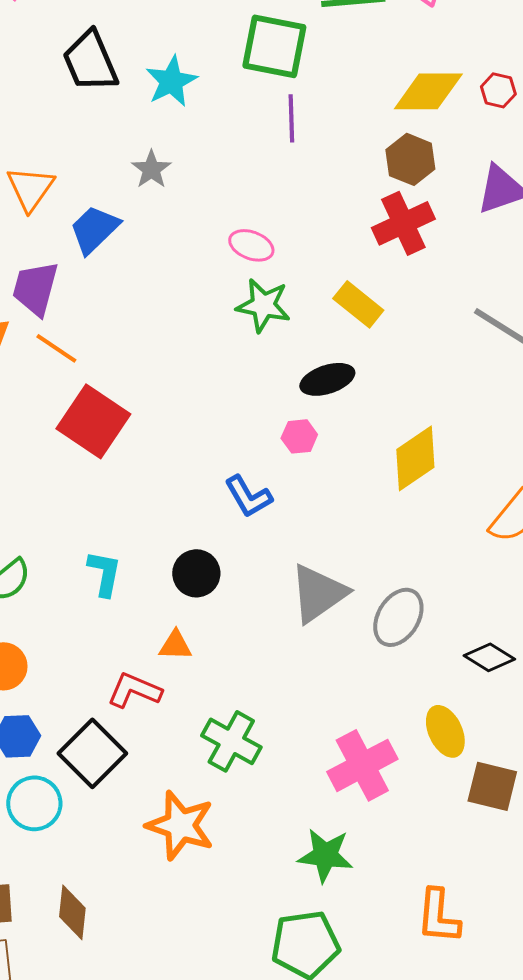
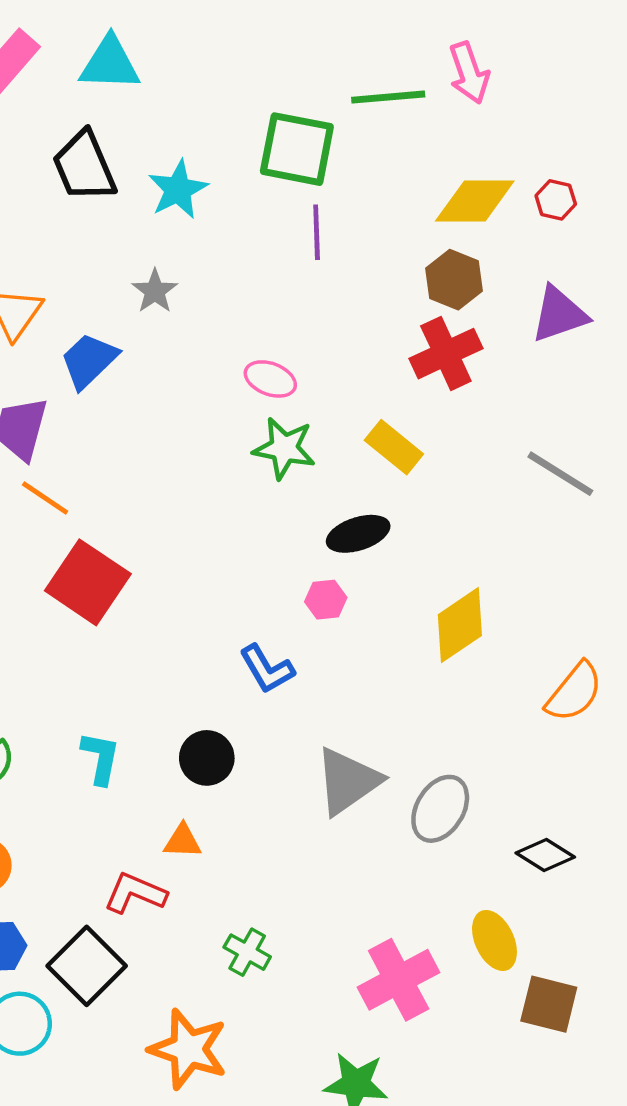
green cross: (231, 741) -> (247, 952), size x0.7

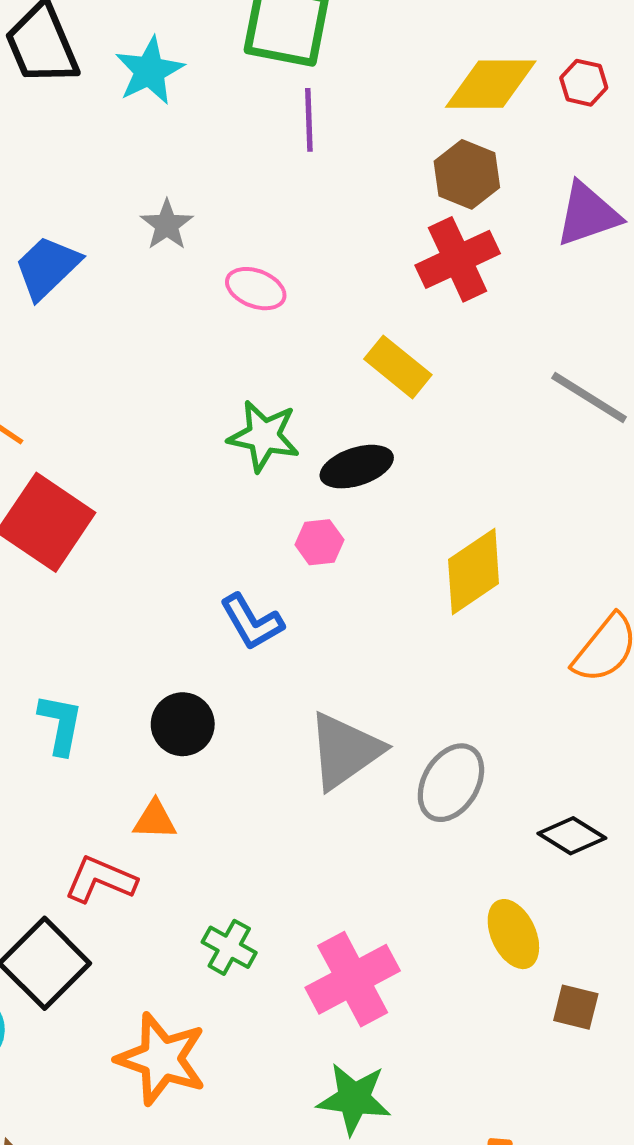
gray star: (155, 291) -> (167, 225), moved
green star: (284, 448) -> (264, 436), moved
pink cross: (399, 980) -> (353, 979), moved
brown square: (549, 1004) -> (576, 1007), size x0.7

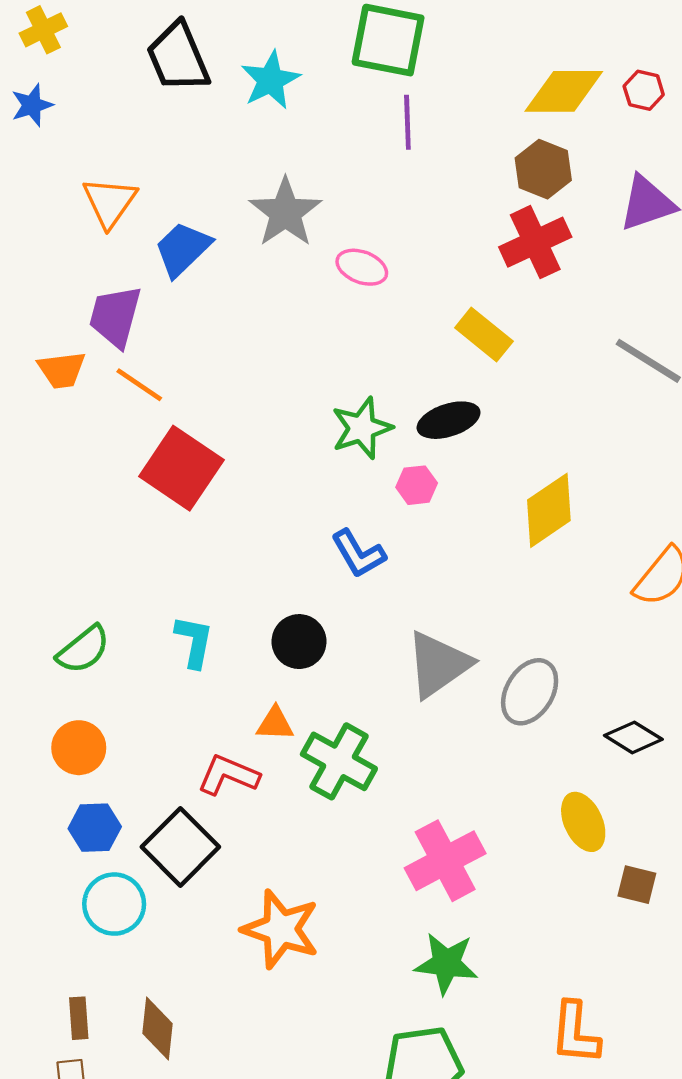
gray star: (167, 225) -> (285, 212), size x1.6
green star: (264, 436) -> (362, 428), moved, turned -30
green cross: (229, 947) -> (339, 761), moved, size x1.6

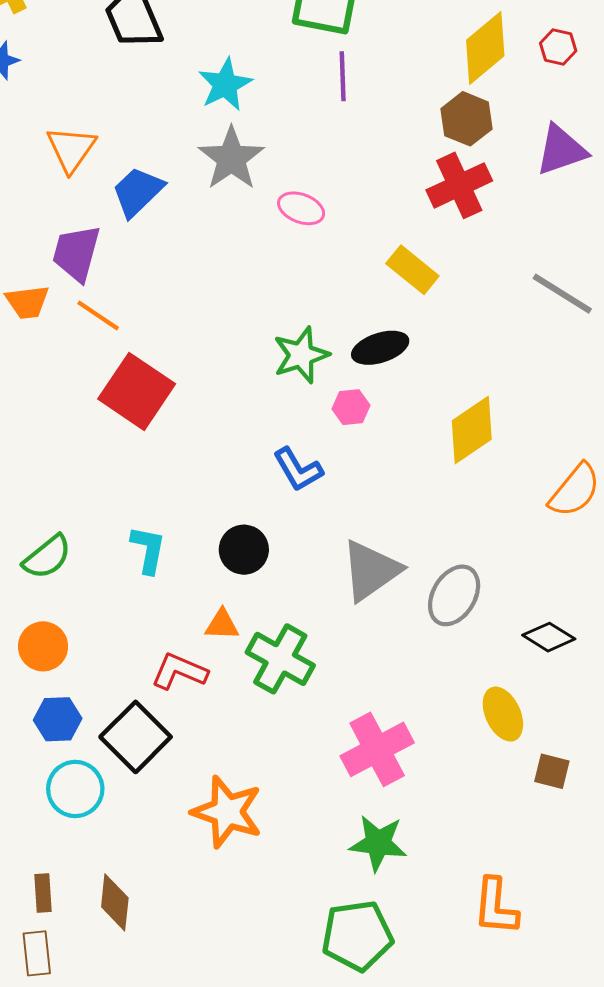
cyan star: (270, 80) -> (225, 84), moved
yellow diamond: (564, 91) -> (485, 48), turned -40

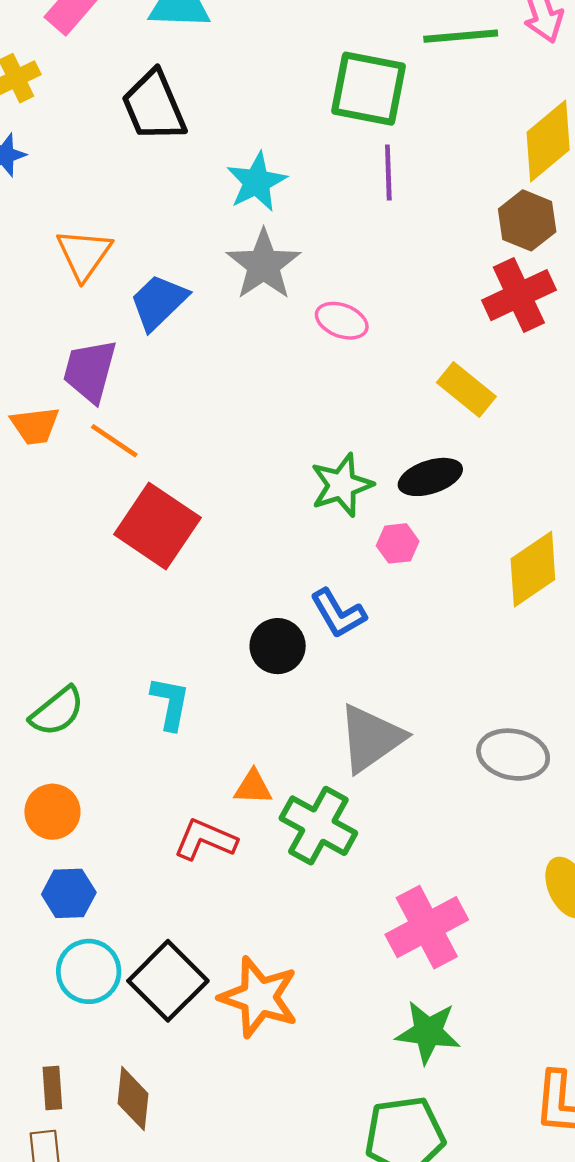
black circle: (244, 550) -> (278, 646), moved
gray triangle: (371, 570) -> (371, 738), moved
gray ellipse: (454, 595) -> (513, 755), turned 70
black square: (136, 737) -> (168, 981), moved

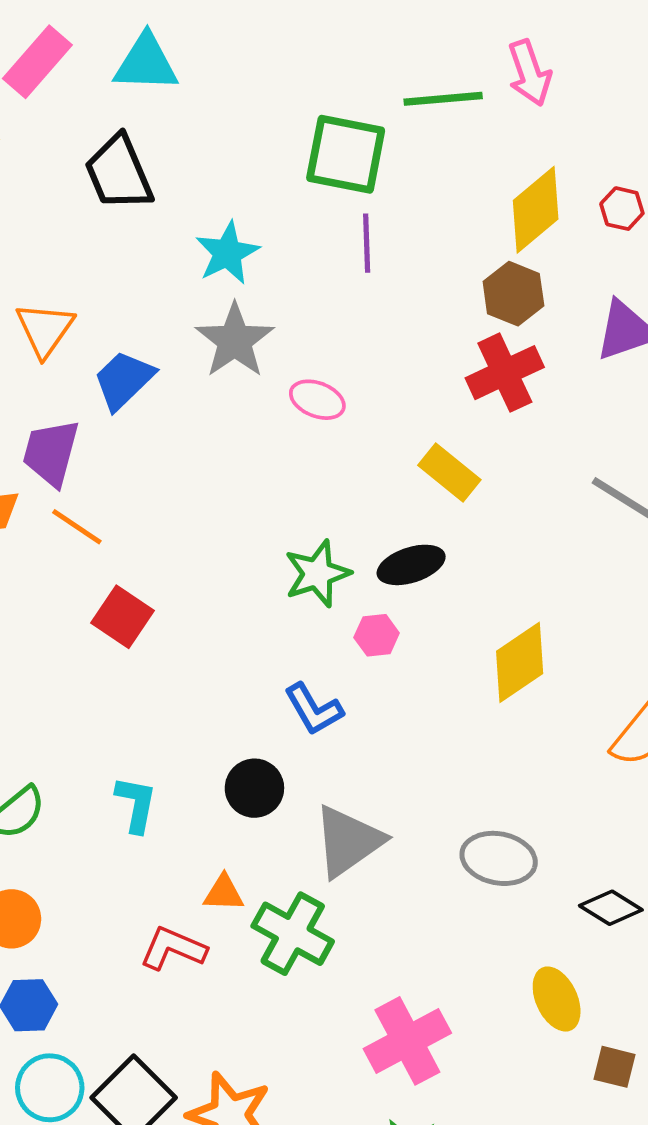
red square: (157, 526) -> (122, 617), size x0.7
black circle: (278, 646) -> (254, 788), moved

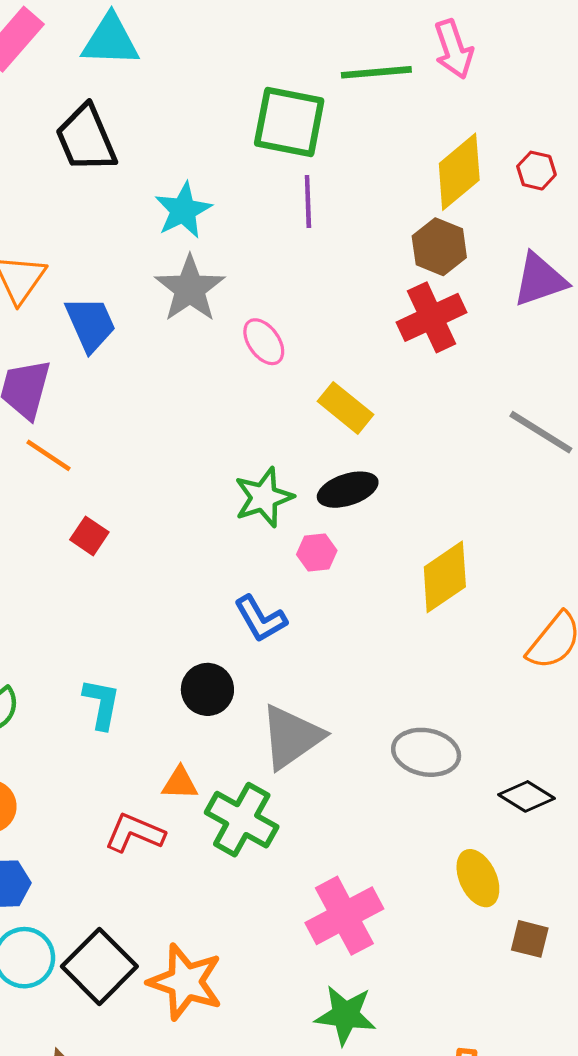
blue trapezoid: (124, 380) -> (90, 324), turned 110
pink ellipse: (317, 400) -> (264, 342), turned 33
yellow rectangle: (449, 472) -> (345, 408), moved
red square: (122, 617) -> (89, 536), size x0.7

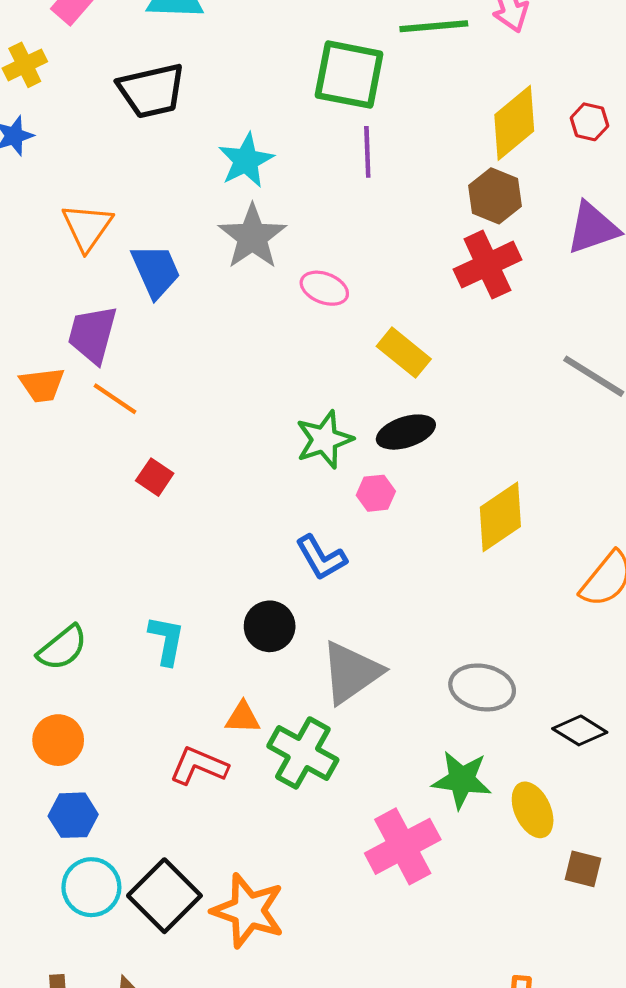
black trapezoid: (86, 139) -> (152, 91), turned -80
pink ellipse: (264, 342) -> (324, 288), turned -33
green star: (345, 1015) -> (462, 780), moved

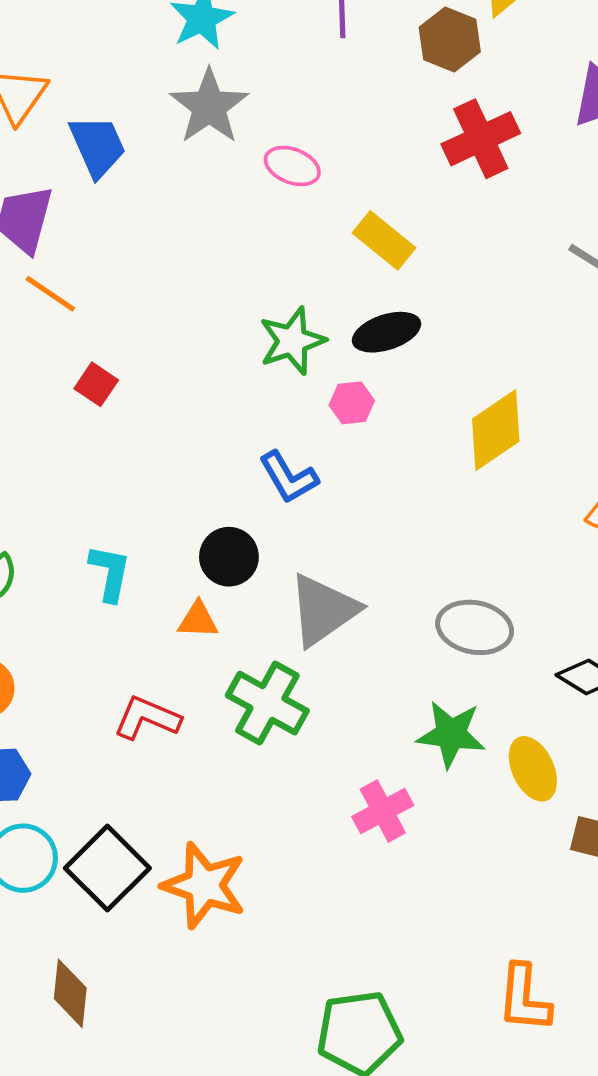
brown hexagon: (495, 196) -> (450, 39), moved
orange triangle: (243, 718) -> (198, 620), moved
pink cross: (403, 846) -> (383, 811), size x0.7

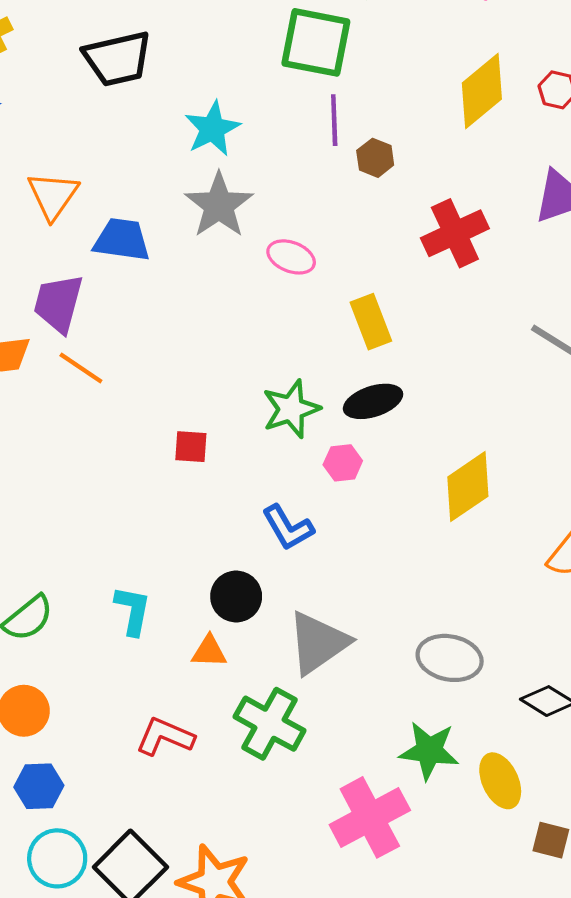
brown hexagon: (450, 39) -> (375, 158), moved, size x0.7
blue trapezoid: (97, 146) -> (122, 240), turned -58
yellow rectangle: (384, 240) -> (371, 322), turned 30
red square: (96, 384) -> (191, 447), moved, turned -30
pink cross: (383, 811) -> (370, 817), size x1.5

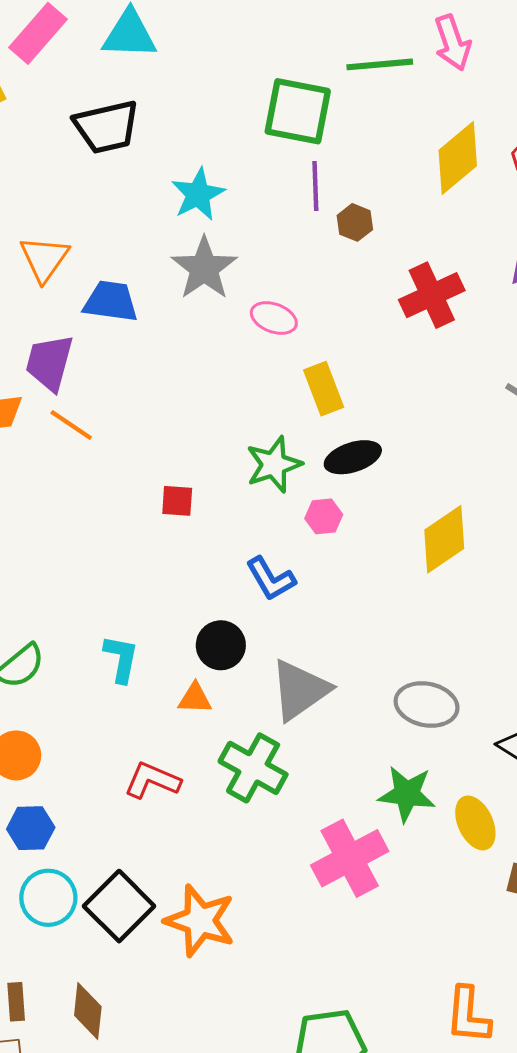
yellow rectangle: (371, 322) -> (324, 389), moved

